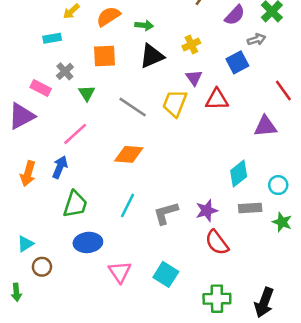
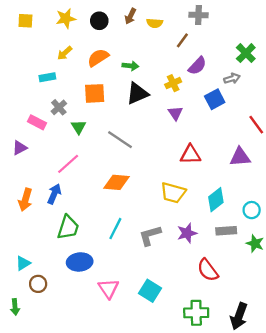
purple semicircle: (235, 15) -> (197, 66), moved
red triangle: (217, 99) -> (190, 155), moved
yellow trapezoid: (175, 103) -> (173, 193), moved, turned -96
purple triangle: (22, 116) -> (20, 148), size x0.6
red semicircle: (217, 242) -> (208, 270), moved

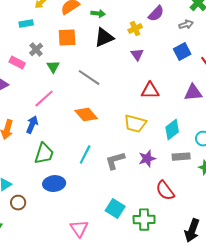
blue square: (215, 99) -> (182, 52), moved
orange diamond: (117, 182) -> (86, 115), turned 45
pink triangle: (108, 289) -> (79, 229), moved
green cross: (196, 313) -> (144, 220), moved

